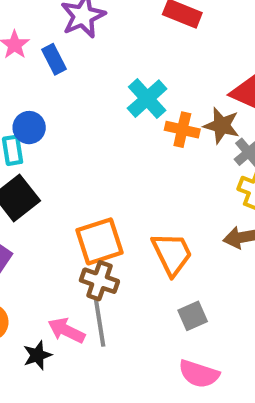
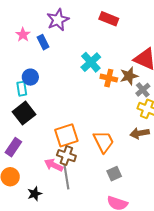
brown star: (222, 125) -> (129, 76), turned -30
pink arrow: (66, 330) -> (54, 165), moved

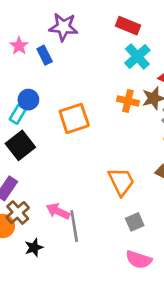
purple star: (58, 20) -> (63, 27), turned 30
cyan cross: (91, 62) -> (137, 57), moved
cyan rectangle: (22, 89) -> (18, 114), turned 40
orange square: (66, 135) -> (74, 118), moved
brown cross: (66, 156) -> (18, 213), moved, turned 30

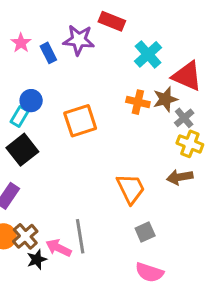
red rectangle: (128, 26) -> (112, 21), moved
purple star: (63, 27) -> (79, 40), moved
pink arrow: (58, 211) -> (58, 248), moved
brown cross: (18, 213) -> (25, 236), moved

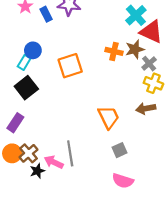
cyan cross: (148, 54) -> (136, 15), moved

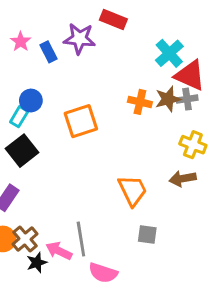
gray cross: (149, 64) -> (187, 99), moved, turned 32
gray square: (119, 150) -> (147, 235), turned 32
pink semicircle: (123, 181) -> (103, 273), moved

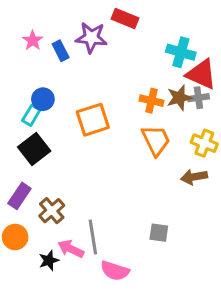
cyan cross: (169, 53) -> (181, 52), turned -32
orange trapezoid: (133, 190) -> (156, 140), moved
brown cross: (25, 239) -> (52, 211), moved

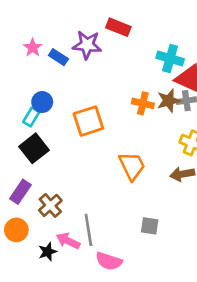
blue rectangle: (61, 51) -> (58, 57), turned -30
orange trapezoid: (156, 140) -> (132, 166), moved

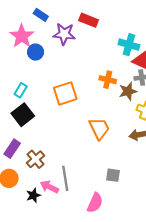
pink star: (33, 48) -> (22, 36), size x1.6
blue rectangle: (58, 57) -> (41, 15), moved
brown star: (169, 101) -> (128, 91), moved
blue circle: (42, 102) -> (36, 52), moved
pink semicircle: (109, 261) -> (95, 203), moved, turned -84

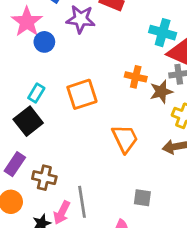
cyan rectangle: (21, 90) -> (36, 93), moved
brown cross: (36, 159) -> (44, 178), turned -36
pink arrow: (49, 187) -> (62, 213), turned -90

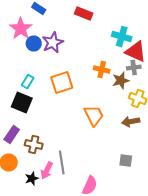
purple star: (81, 19) -> (53, 42), moved, turned -30
black square: (28, 121) -> (22, 102), turned -30
gray square: (142, 198) -> (126, 160), moved

